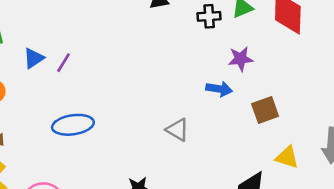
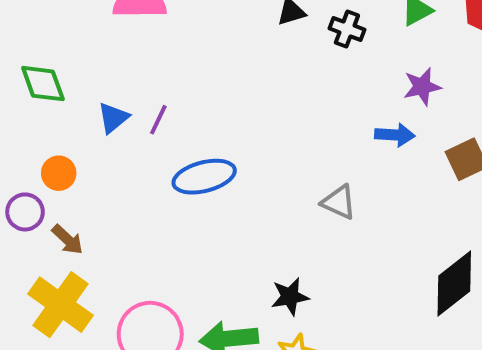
black cross: (209, 16) -> (347, 29), moved, turned 30
blue ellipse: (73, 125) -> (204, 177), moved

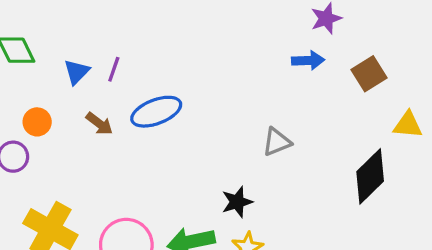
gray triangle: (339, 202) -> (277, 142), moved, turned -40
brown arrow: (67, 240) -> (99, 124), moved

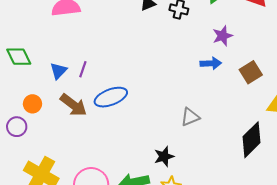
brown arrow: (99, 124) -> (73, 105), size x1.5

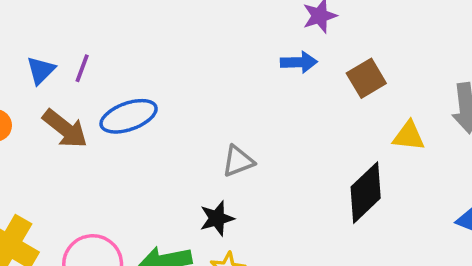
gray triangle: (190, 117) -> (238, 161), moved

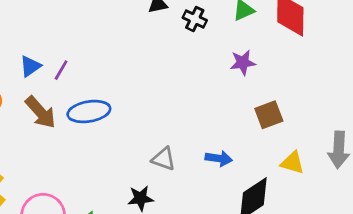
blue arrow: (299, 62) -> (219, 158), moved
gray triangle: (238, 161) -> (164, 159), turned 30

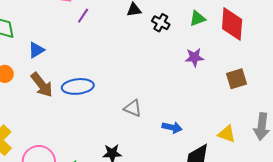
purple line: (61, 70) -> (83, 16), moved
brown square: (269, 115) -> (236, 79), moved
gray triangle: (164, 159) -> (133, 108), moved

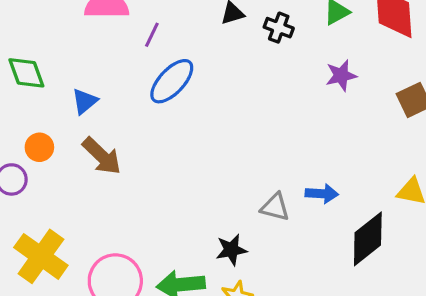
blue ellipse: (78, 86) -> (172, 81), moved, turned -32
gray triangle: (133, 108) -> (275, 207), moved

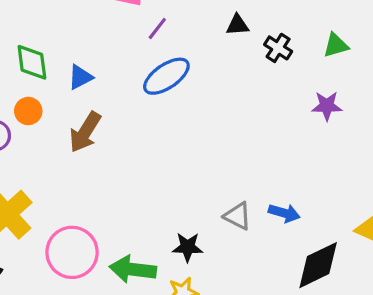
green diamond: (26, 73) -> (32, 62), moved
brown arrow: (102, 156) -> (85, 132), turned 66

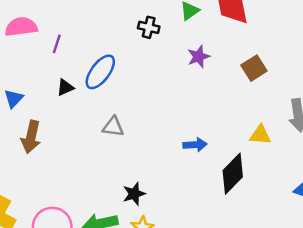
black triangle: (238, 25) -> (65, 87), moved
blue ellipse: (166, 76) -> (100, 72), moved
gray triangle: (238, 216) -> (113, 127), moved

